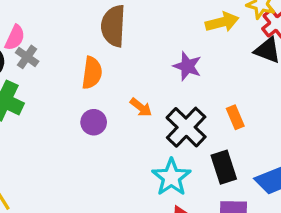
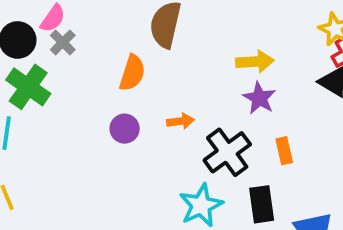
yellow arrow: (222, 22) -> (255, 62), moved
purple star: (187, 66) -> (259, 98), moved
orange arrow: (141, 107) -> (180, 121), turned -55

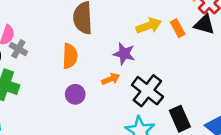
purple star: (259, 98) -> (124, 54), moved
orange rectangle: (284, 151) -> (178, 28), moved

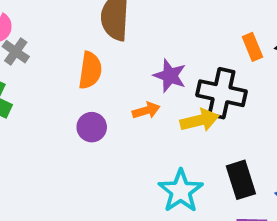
yellow arrow: (149, 26) -> (200, 120), moved
black cross: (147, 91) -> (221, 93), moved, turned -32

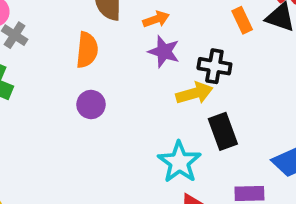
black cross: (221, 93) -> (214, 66), size x0.7
orange arrow: (146, 110) -> (156, 19), moved
black rectangle: (241, 180) -> (223, 131), moved

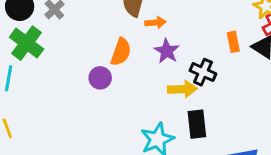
orange arrow: (156, 19) -> (155, 23), moved
orange semicircle: (87, 50) -> (121, 52), moved

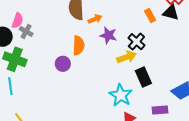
black cross: (203, 72) -> (136, 42), turned 36
purple circle: (100, 78) -> (63, 64), moved

